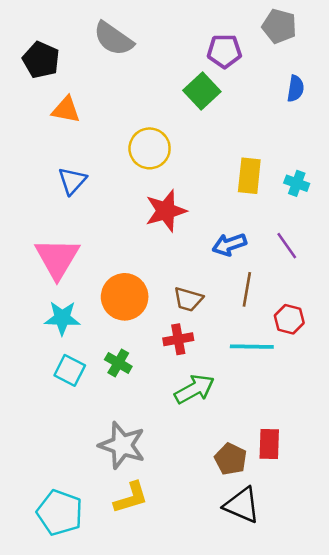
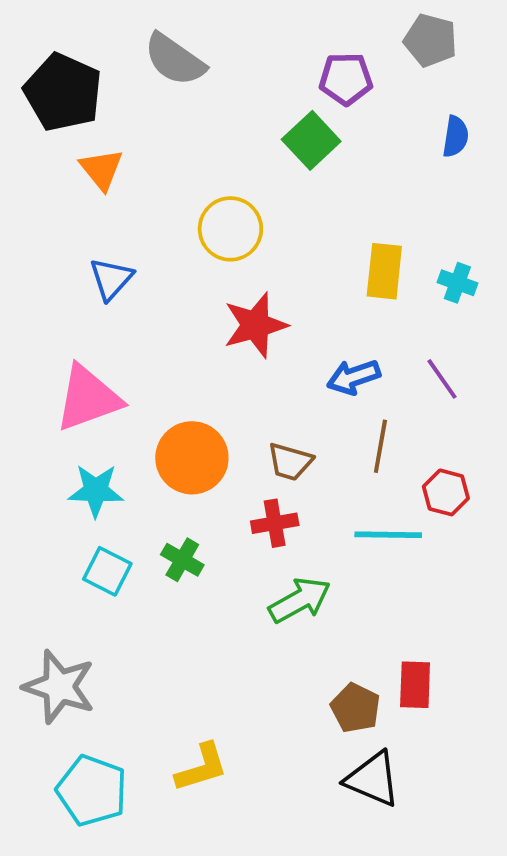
black pentagon: (41, 60) -> (63, 92), size x1.4
orange triangle: (66, 110) -> (102, 169), turned 40
pink triangle: (57, 258) -> (88, 398), turned 39
gray star: (122, 445) -> (59, 687), moved

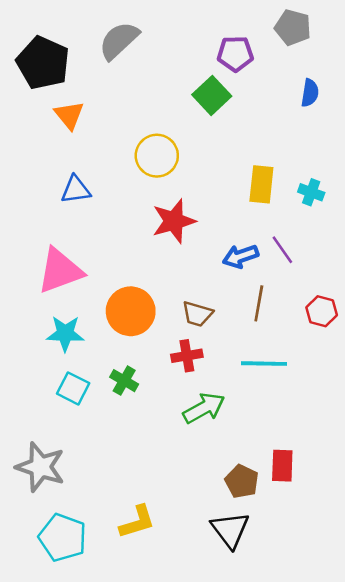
gray semicircle: (175, 60) -> (119, 41), turned 102
blue triangle: (111, 279) -> (76, 190), turned 40
purple line: (442, 379) -> (282, 250), moved
red hexagon: (446, 492) -> (322, 311), moved
black triangle: (373, 779) -> (230, 530), moved, turned 30

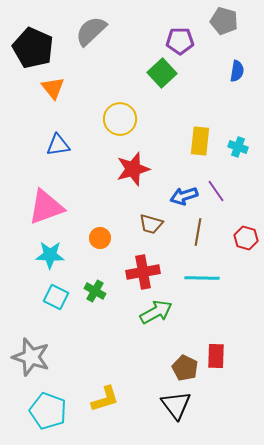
orange circle: (131, 311) -> (100, 238), size x0.6
brown trapezoid: (197, 314) -> (151, 224), moved
red cross: (187, 356) -> (143, 272), size x1.4

